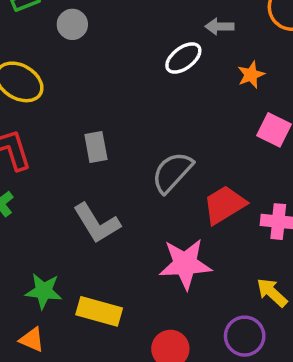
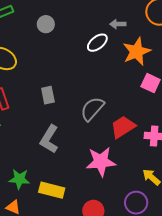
gray circle: (72, 24) -> (46, 24), moved
orange star: (251, 75) -> (137, 51), size x1.8
gray L-shape: (97, 223) -> (49, 139), turned 64

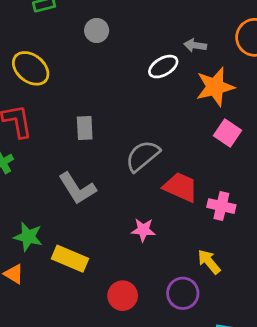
red trapezoid: (123, 127) -> (180, 187), turned 48
gray L-shape: (49, 139) -> (77, 188), turned -72
pink star: (101, 162) -> (143, 230), size x0.6

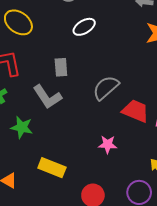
white ellipse: (163, 67) -> (84, 27), moved
gray L-shape: (77, 188) -> (47, 97), moved
green star: (28, 237) -> (22, 127), moved

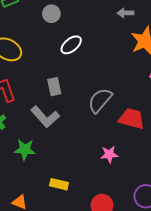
yellow rectangle: (52, 168) -> (59, 184), size x0.7

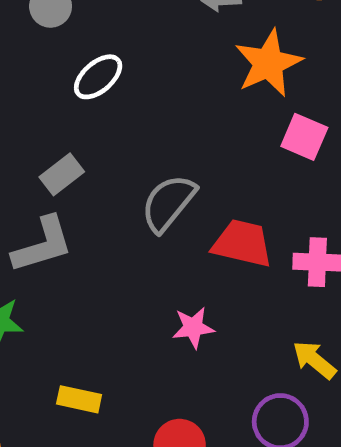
gray rectangle: (54, 87) -> (62, 174), turned 66
gray L-shape: (45, 117) -> (43, 245), turned -64

